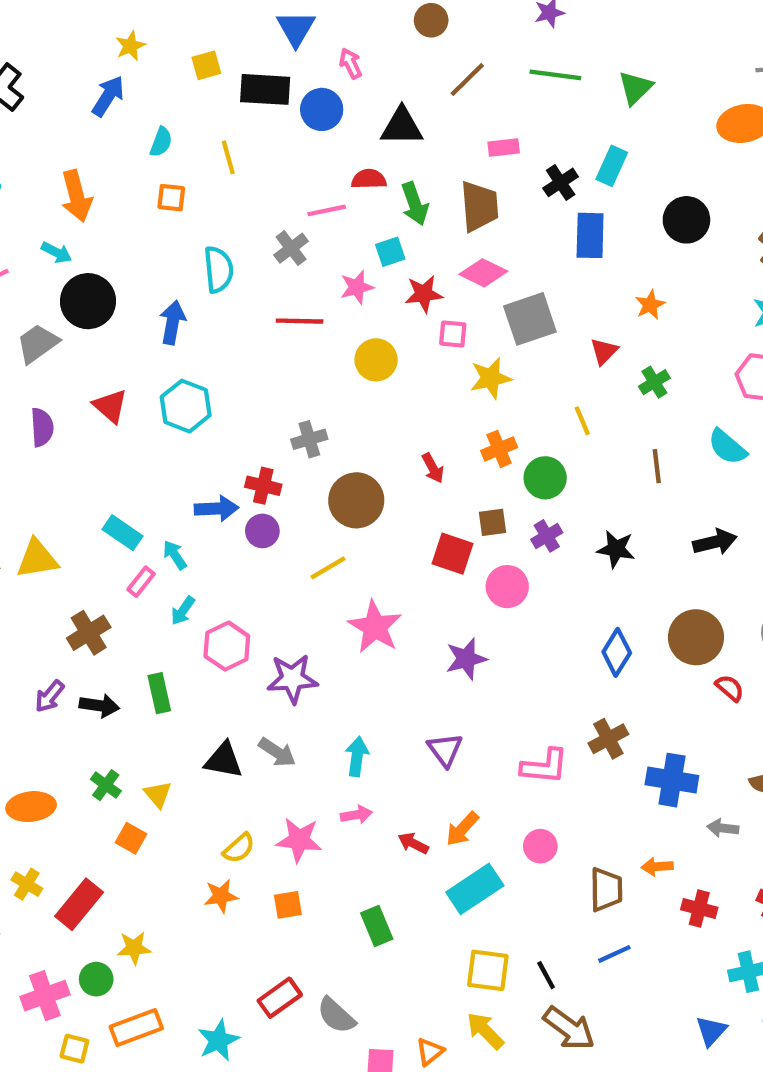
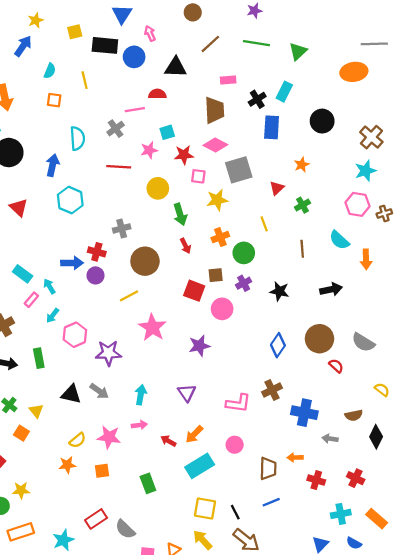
green arrow: (415, 204) -> (180, 214), moved
cyan hexagon: (186, 406) -> (70, 200), moved

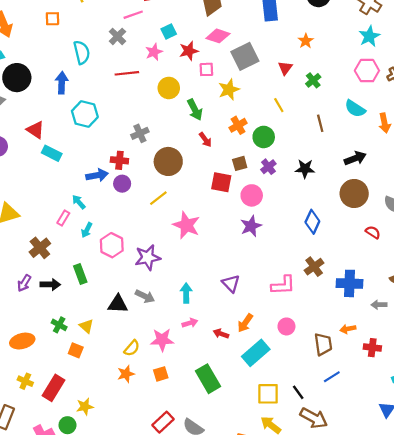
cyan rectangle: (23, 274) -> (52, 153), moved
brown circle: (319, 339) -> (354, 193), moved
purple star: (199, 346) -> (251, 226), moved
green rectangle: (148, 483) -> (208, 379), size x1.4

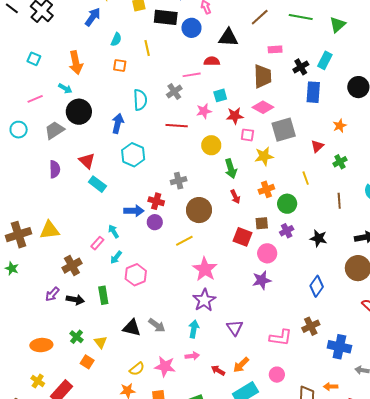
purple star: (148, 257) -> (204, 300), moved, turned -30

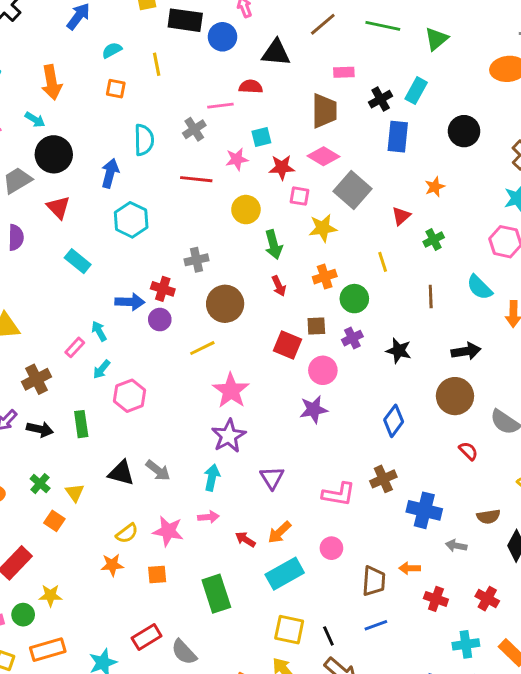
cyan semicircle: (116, 39) -> (112, 50), turned -144
gray square: (284, 130) -> (353, 190), turned -35
red triangle: (87, 161) -> (58, 207), moved

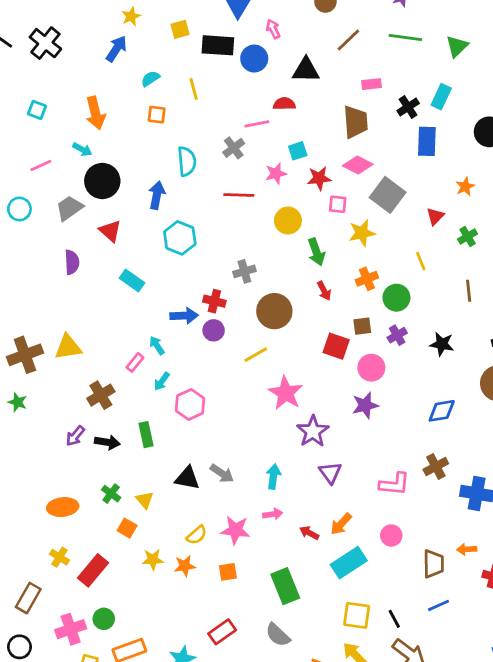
blue diamond: (394, 421) -> (442, 411), turned 48
purple star: (229, 436) -> (313, 431), moved
yellow star: (50, 595) -> (153, 560), moved
gray semicircle: (184, 652) -> (278, 635), moved

